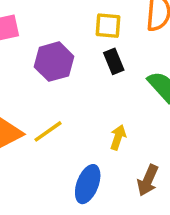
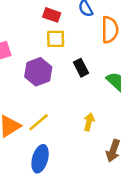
yellow square: (108, 26) -> (56, 39), moved
blue ellipse: (88, 184) -> (40, 159), moved

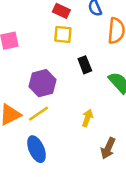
purple hexagon: (38, 72) -> (43, 83), moved
blue ellipse: (40, 159) -> (36, 149), turned -45

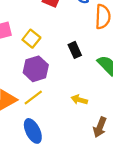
yellow square: (63, 34) -> (31, 39), moved, turned 36
yellow arrow: (87, 118) -> (79, 100), turned -91

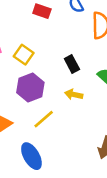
yellow line: (33, 98) -> (44, 119), moved
yellow arrow: (79, 100) -> (74, 94), moved

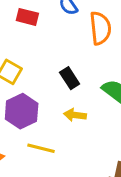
yellow line: (44, 119) -> (41, 148), turned 60

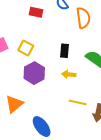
black rectangle: (70, 78) -> (64, 51), turned 40
yellow line: (41, 148) -> (78, 102), moved

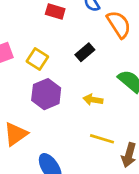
orange semicircle: (83, 18) -> (119, 24), turned -30
black rectangle: (64, 51) -> (85, 52), moved, turned 40

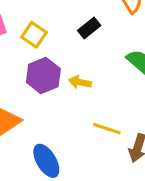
yellow arrow: (93, 100) -> (80, 82), moved

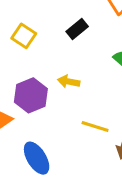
purple hexagon: (43, 76) -> (31, 95), moved

